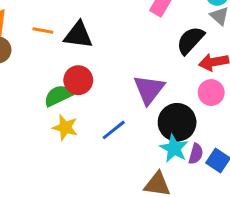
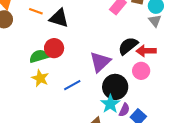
black semicircle: (190, 40) -> (128, 46), moved

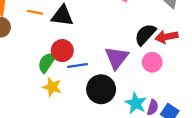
green semicircle: (39, 56) -> (47, 62), turned -30
pink circle: (141, 71) -> (152, 62), moved
blue line: (72, 85) -> (77, 65), moved, turned 30
black circle: (115, 87) -> (101, 89), moved

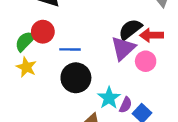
purple triangle: (117, 58) -> (123, 48), moved
pink circle: (152, 62) -> (146, 61), moved
blue line: (77, 65) -> (70, 49), moved

